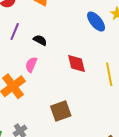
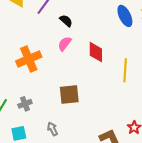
pink semicircle: (31, 65) -> (65, 44), moved

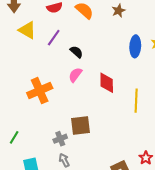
blue ellipse: (125, 16) -> (135, 46), turned 30
gray cross: (25, 104) -> (60, 139), moved

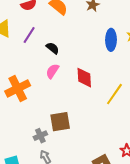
yellow line: (136, 101) -> (114, 94), turned 35

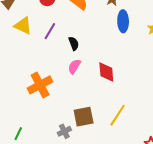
blue ellipse: (111, 40) -> (123, 21), moved
black semicircle: (53, 48) -> (74, 43), turned 32
yellow line: (114, 94) -> (118, 115), moved

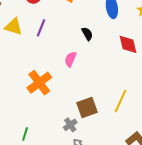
black semicircle: (74, 43) -> (87, 34), moved
red diamond: (106, 72) -> (128, 44), moved

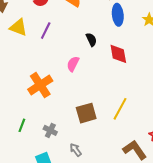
red diamond: (128, 44) -> (118, 54), moved
gray cross: (70, 125) -> (50, 130), moved, turned -32
green line: (25, 134) -> (22, 125), moved

